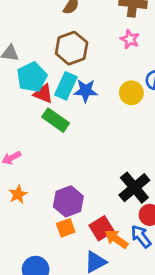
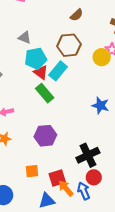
blue star: (86, 91) -> (100, 106), moved
yellow circle: (131, 93) -> (102, 57), moved
purple hexagon: (68, 201) -> (45, 136), moved

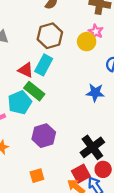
cyan pentagon: (36, 58) -> (20, 102), moved
red square: (57, 178) -> (81, 174), moved

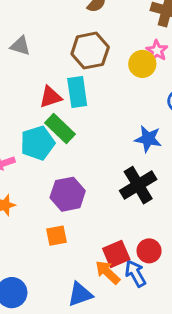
cyan rectangle: (44, 65) -> (77, 92), turned -42
red triangle: (26, 70) -> (51, 97), turned -49
black cross: (92, 147) -> (138, 185), moved
orange square: (37, 176) -> (56, 236), moved

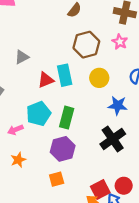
gray triangle: (20, 46) -> (22, 57), moved, turned -40
brown hexagon: (90, 51) -> (86, 45), moved
yellow circle: (142, 64) -> (99, 78), moved
green rectangle: (60, 128) -> (67, 118), moved, turned 65

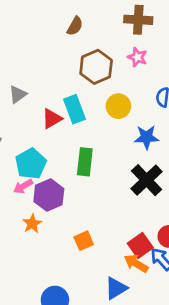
cyan pentagon: (39, 114) -> (31, 164), moved
purple hexagon: (63, 149) -> (49, 195), moved

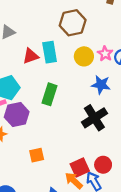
pink star: (137, 57) -> (105, 54), moved

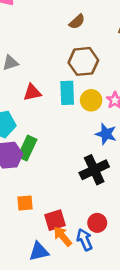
cyan rectangle: (50, 52) -> (67, 93), moved
green rectangle: (50, 94) -> (27, 148), moved
red square: (80, 167) -> (55, 220), moved

